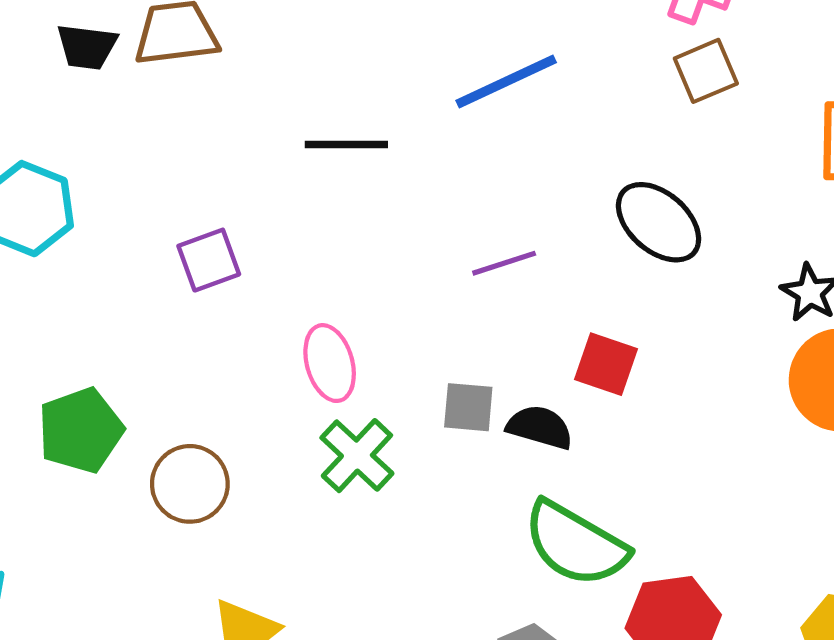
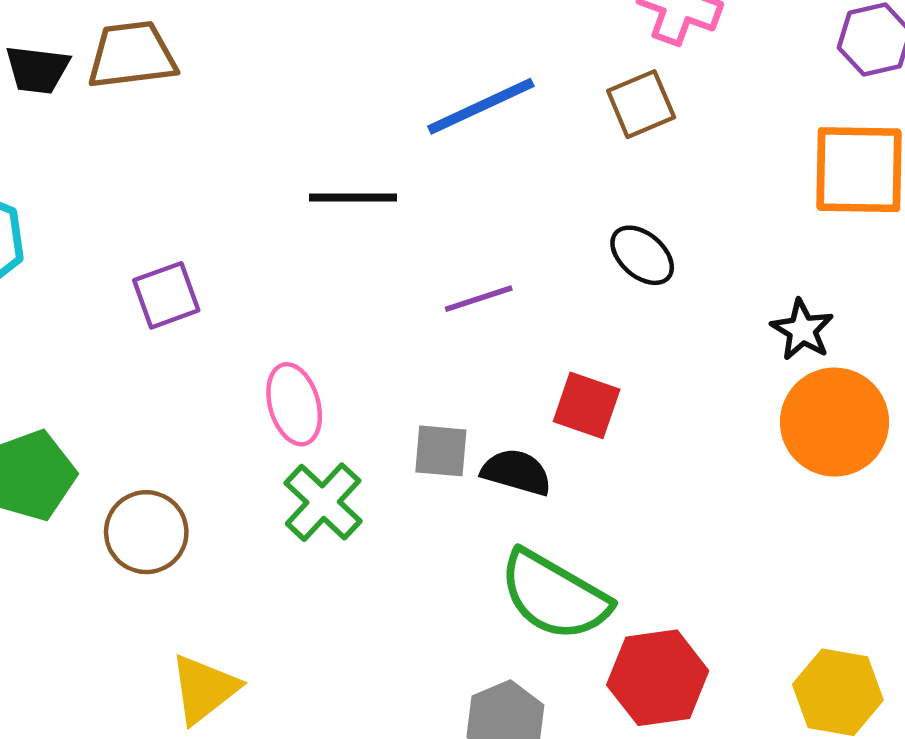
brown square: (706, 71) -> (641, 104), moved
black line: (346, 144) -> (353, 197), moved
black ellipse: (659, 222) -> (642, 255), size x0.7

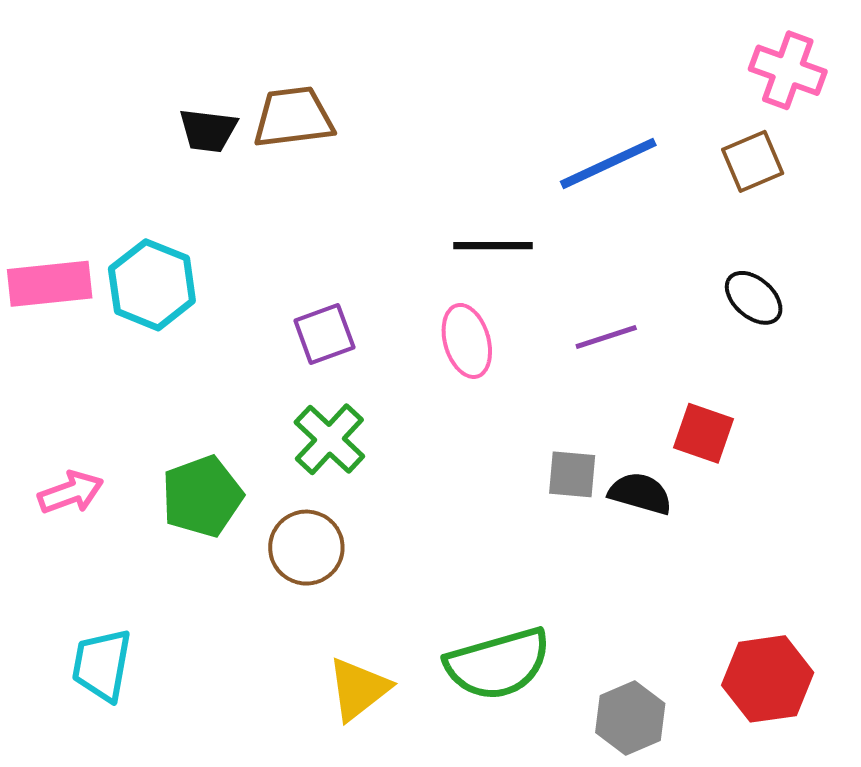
pink ellipse: (294, 404) -> (467, 341), moved
green cross: (323, 502) -> (329, 439), moved
green semicircle: (554, 595) -> (498, 664), moved, turned -46

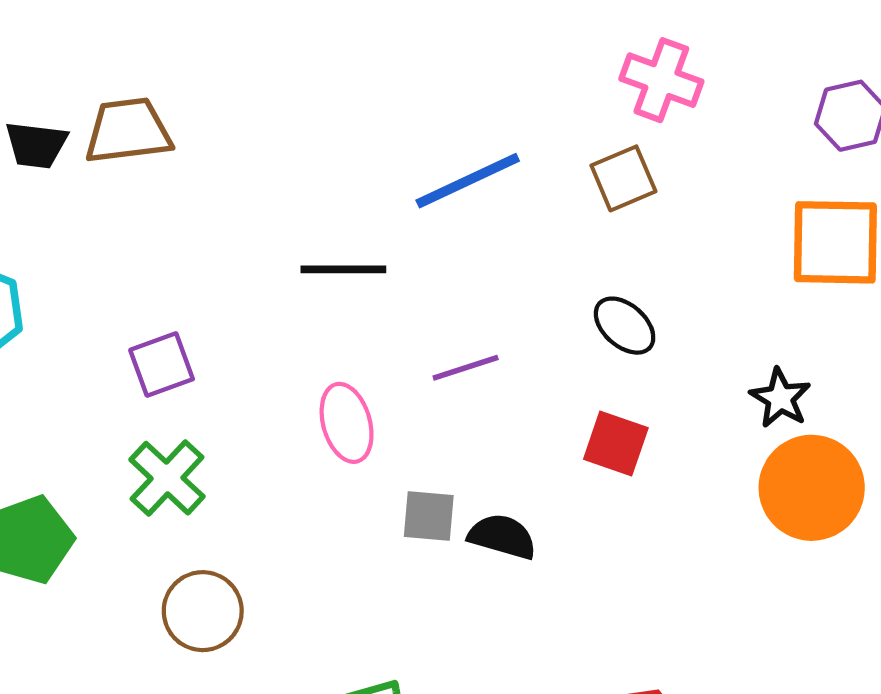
pink ellipse: (467, 341) -> (347, 423), moved
red square: (703, 433) -> (616, 443), moved
brown circle: (306, 548) -> (203, 611), moved

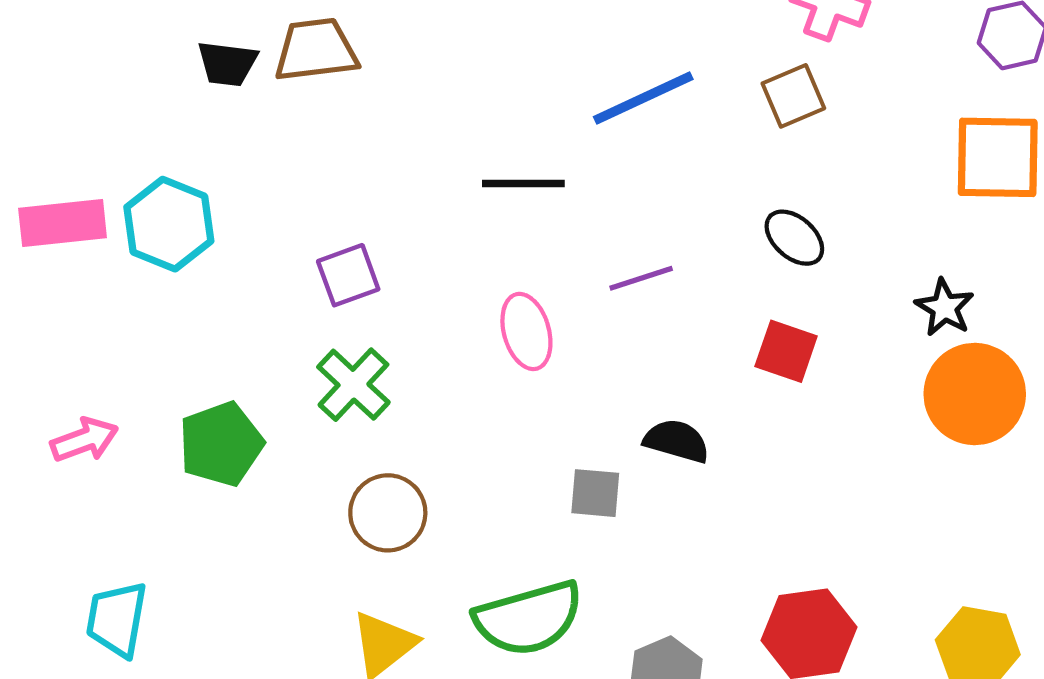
gray square: (429, 516) -> (595, 493), moved

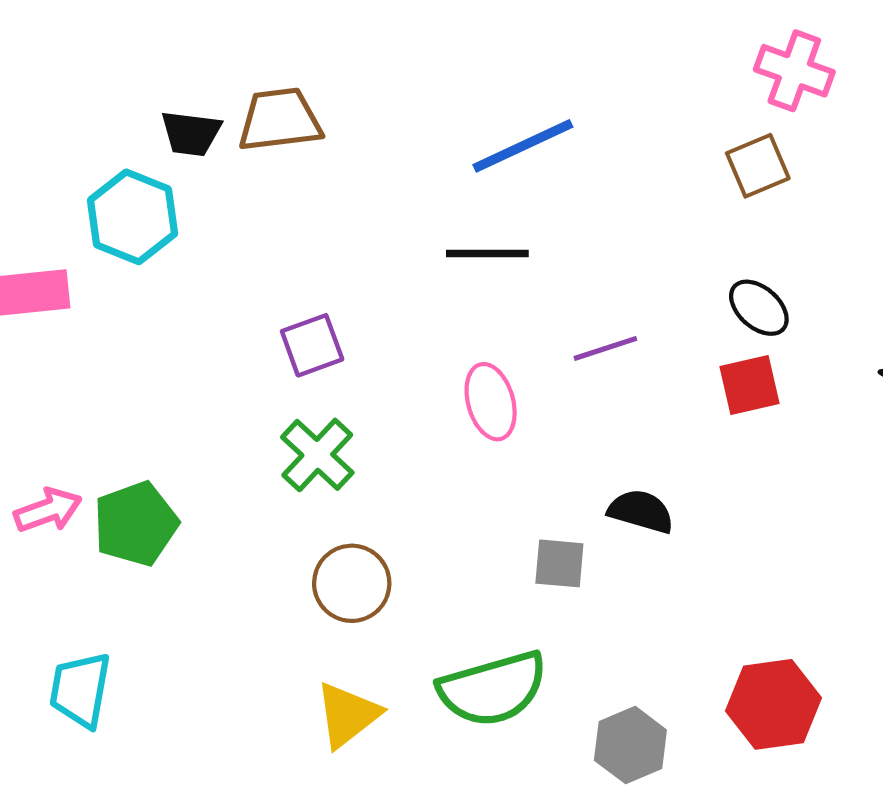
blue line: (643, 98) -> (523, 146), moved
cyan hexagon: (169, 224) -> (133, 217), moved
red square: (786, 351) -> (749, 385), moved, turned -32
green pentagon: (221, 444) -> (136, 524), moved

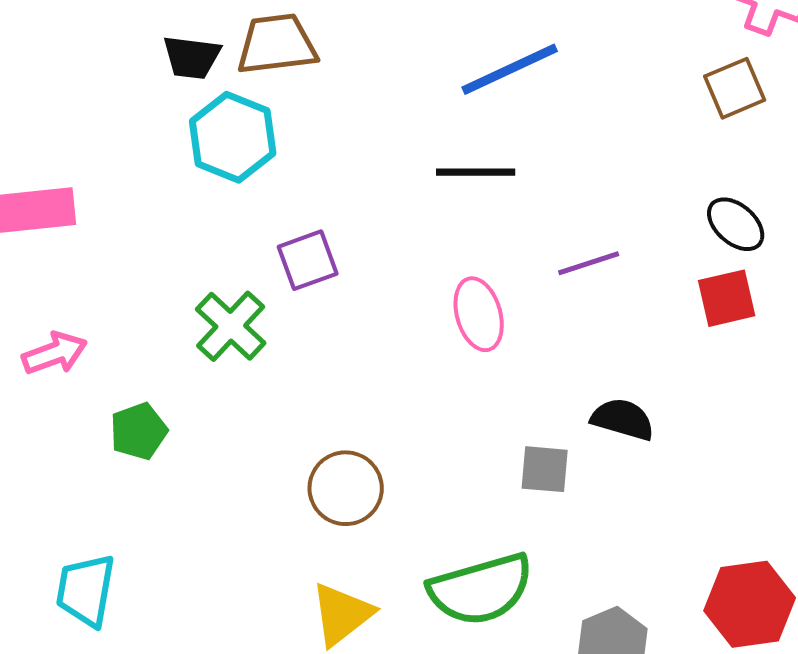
cyan hexagon: (133, 217) -> (233, 137), moved
green cross: (317, 455) -> (231, 326), moved
pink arrow: (48, 510) -> (55, 353), moved
green pentagon: (136, 524) -> (139, 431), size x0.7

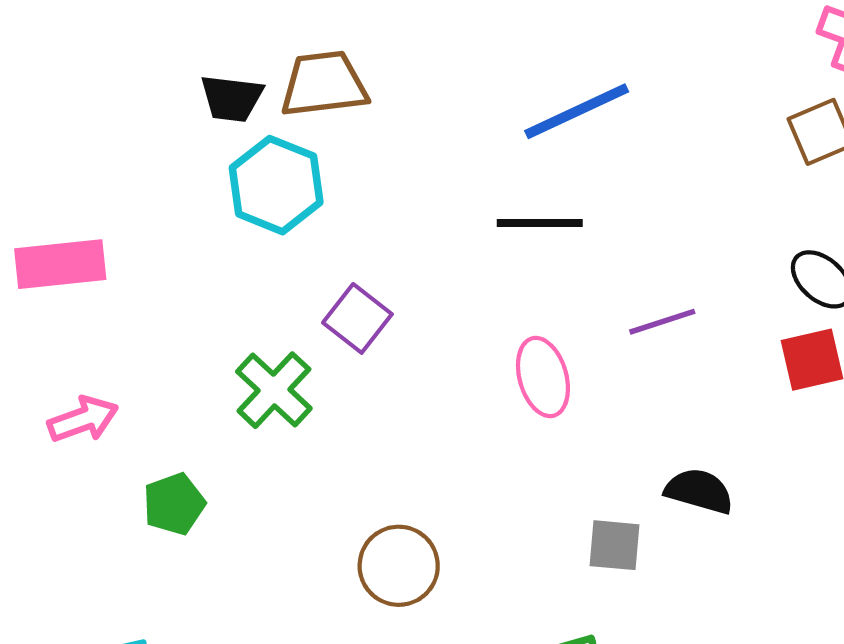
purple square: (308, 260) -> (357, 318), turned -32

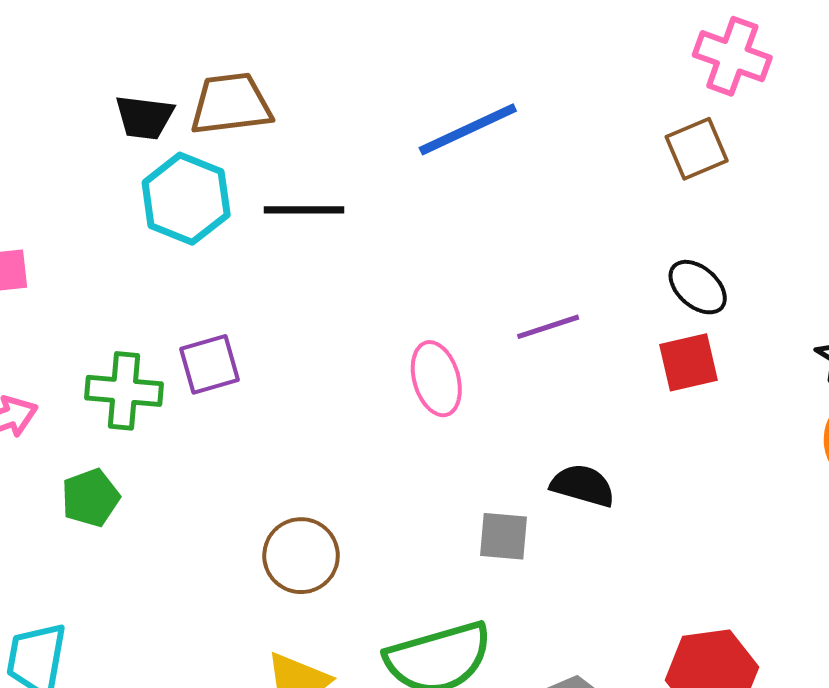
black line: (540, 223) -> (304, 210), moved
purple square: (357, 318) -> (209, 364), moved, turned 36
green cross: (274, 390) -> (124, 391), moved, turned -38

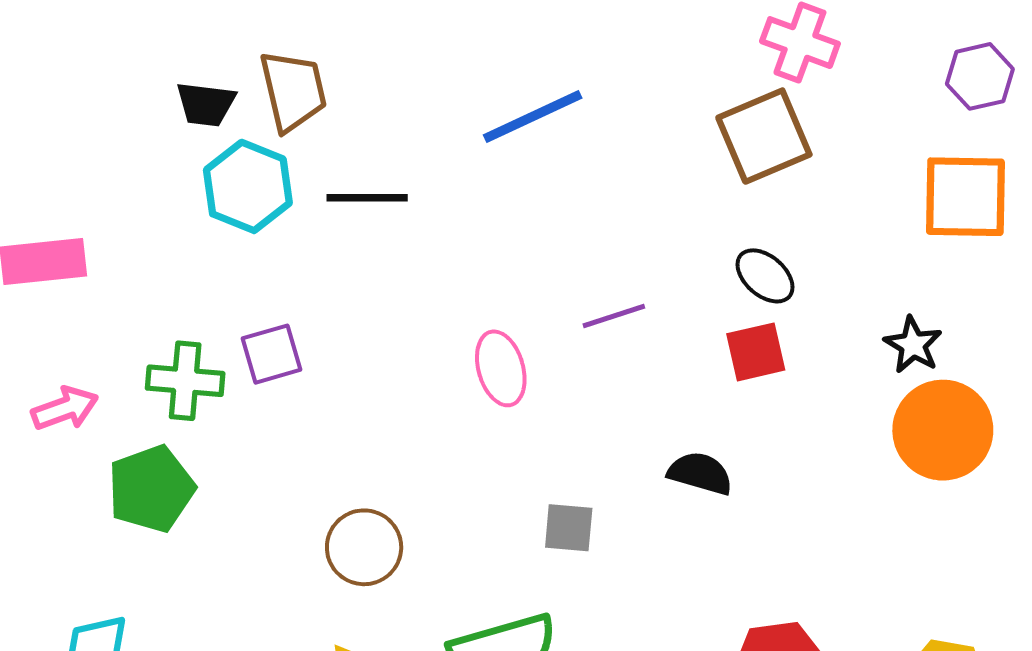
brown trapezoid: (231, 104) -> (293, 91), turned 84
brown square: (697, 149) -> (764, 136), size x1.5
black semicircle: (583, 485) -> (700, 473), moved
green pentagon: (90, 498) -> (151, 489), size x1.5

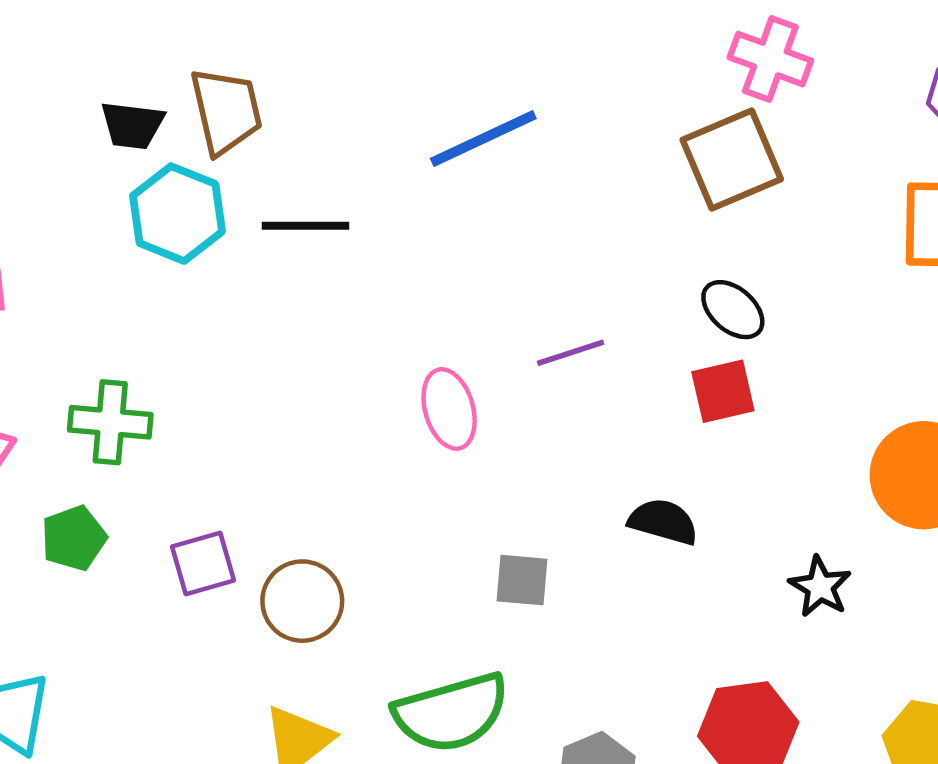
black star: (913, 345) -> (820, 587), moved
purple square: (272, 354) -> (203, 564), moved
green pentagon: (151, 489) -> (74, 538), size x0.7

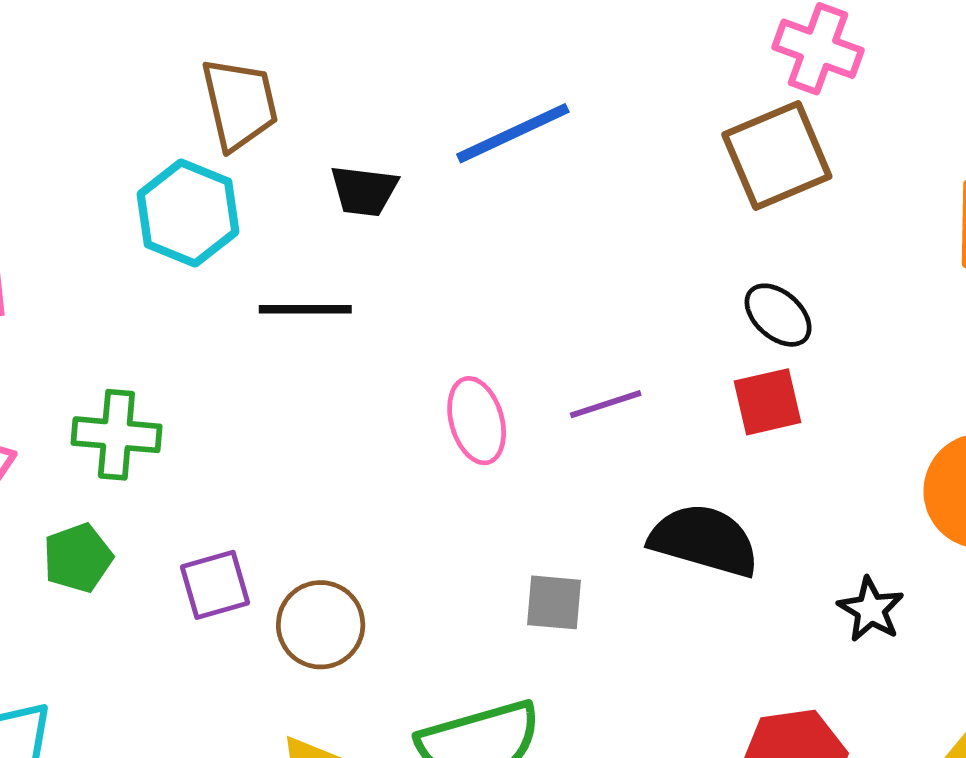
black trapezoid: (132, 125) -> (364, 191), moved
black line: (306, 226) -> (305, 309), moved
purple line: (571, 353) -> (606, 404), moved
black semicircle: (663, 522) -> (704, 540), size x1.5

